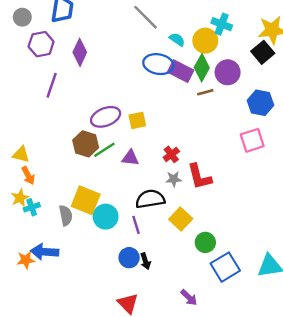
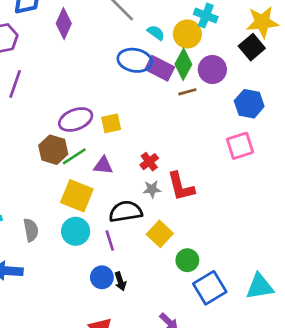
purple diamond: (80, 52) -> (64, 23), moved
yellow square: (86, 200) -> (77, 196), moved

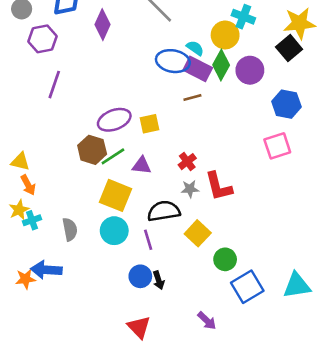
cyan semicircle: (156, 33) -> (195, 48), moved
brown line: (187, 92) -> (192, 98), moved

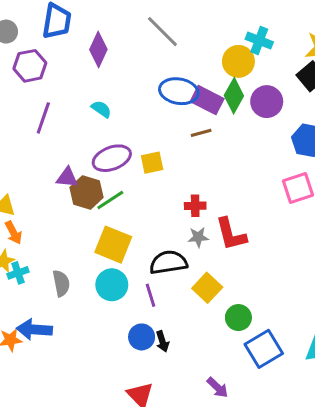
cyan semicircle: (195, 48) -> (101, 109), moved
red cross: (187, 162) -> (195, 206), turned 36
purple triangle: (142, 165) -> (67, 178), moved

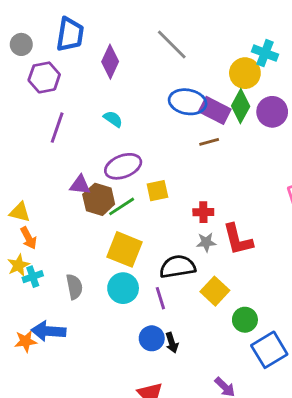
yellow square: (152, 163) -> (157, 191), moved

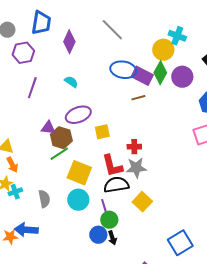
green line: (122, 206) -> (59, 154), moved
red L-shape: (238, 239) -> (112, 166), moved
gray star: (206, 242) -> (136, 168), size x1.5
green circle: (245, 320) -> (109, 220), moved

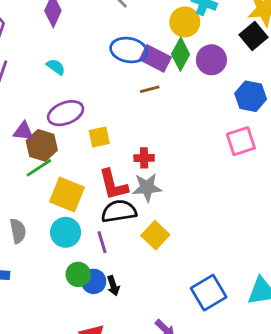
green circle: (109, 220) -> (78, 274), moved

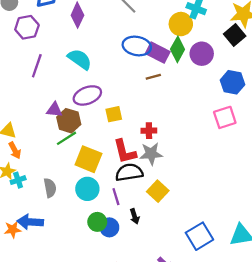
cyan semicircle: (56, 67) -> (80, 59), size x1.6
black arrow: (113, 286) -> (135, 216), moved

